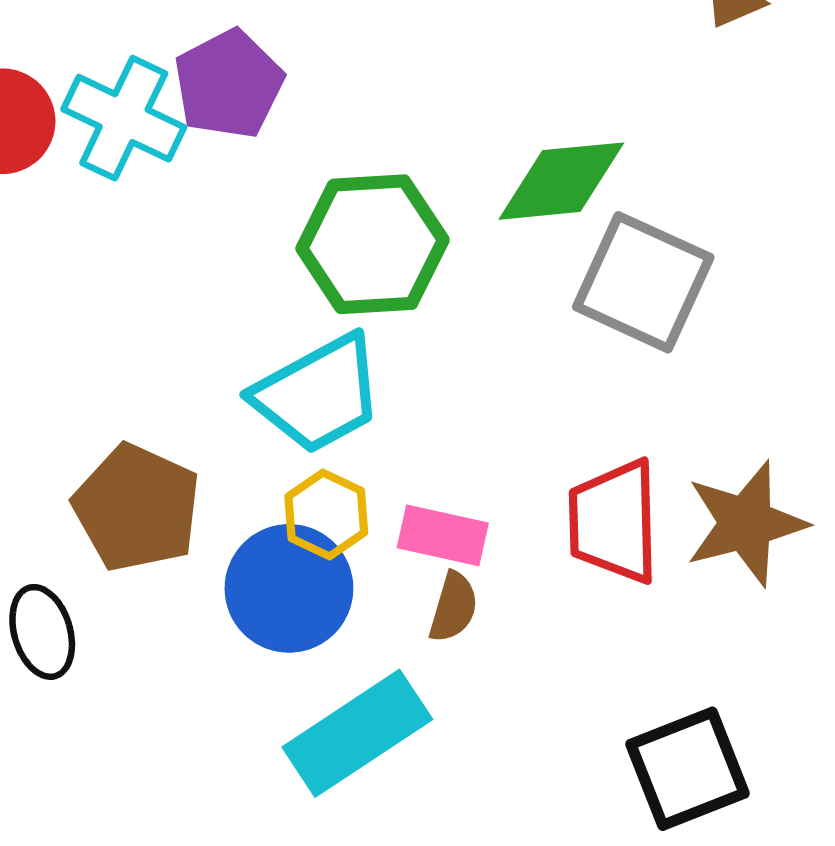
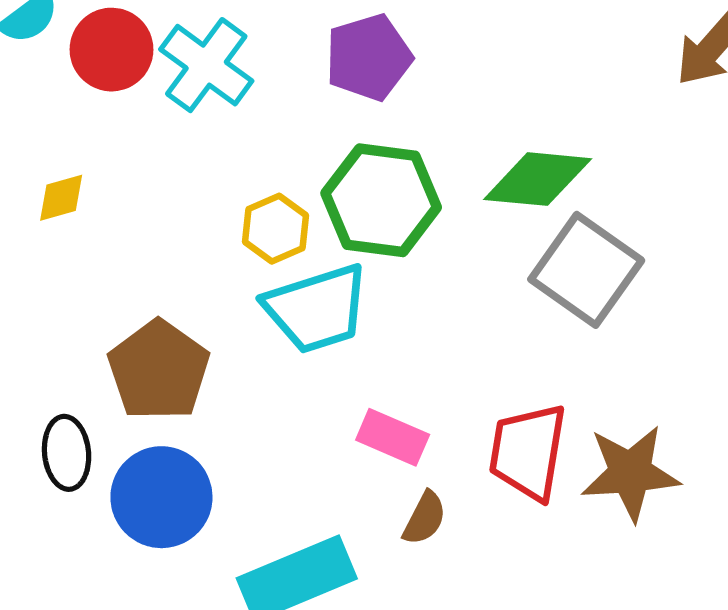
purple pentagon: (229, 84) -> (369, 57), moved
yellow hexagon: (326, 514) -> (275, 229), moved
blue circle: (289, 588) -> (161, 497), moved
brown semicircle: (453, 607) -> (425, 518), moved

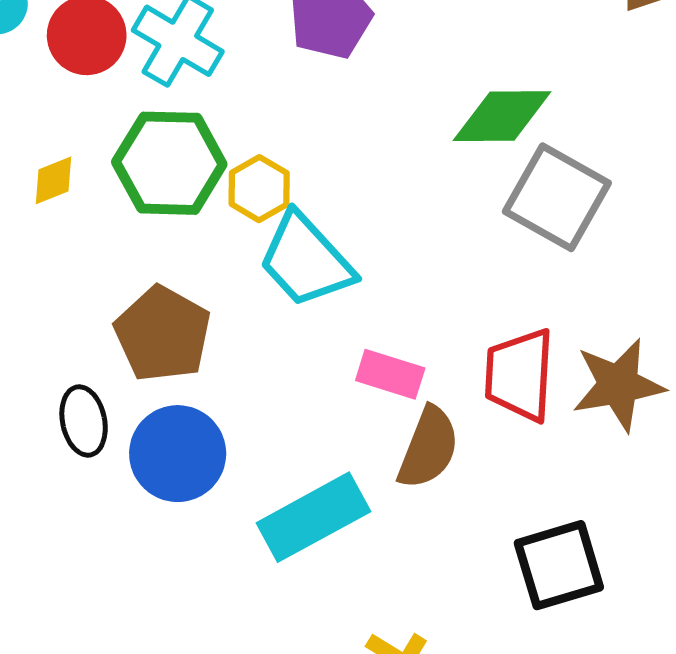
green hexagon: (381, 200) -> (169, 163), moved
cyan trapezoid: (317, 309) -> (306, 260), turned 71
brown semicircle: (425, 518) -> (428, 448), size x1.6

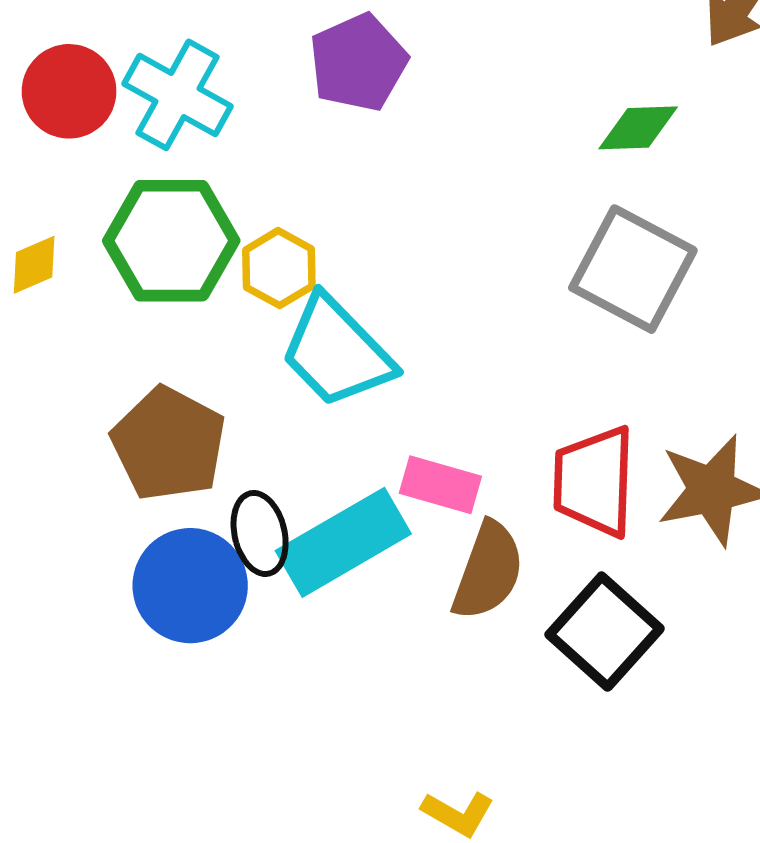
green diamond: (502, 116) -> (638, 128), moved, size x0.7
black ellipse: (84, 421) -> (260, 533), moved
cyan rectangle: (313, 517) -> (343, 542), moved
black square: (559, 565) -> (605, 632), moved, turned -30

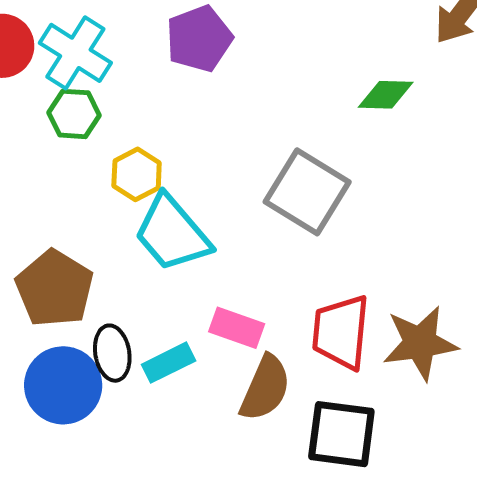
green hexagon: (171, 241) -> (74, 114), moved, size x0.6
gray square: (633, 269) -> (307, 192), moved
cyan rectangle: (343, 542) -> (169, 363), size x0.6
black square: (605, 632) -> (341, 434), turned -38

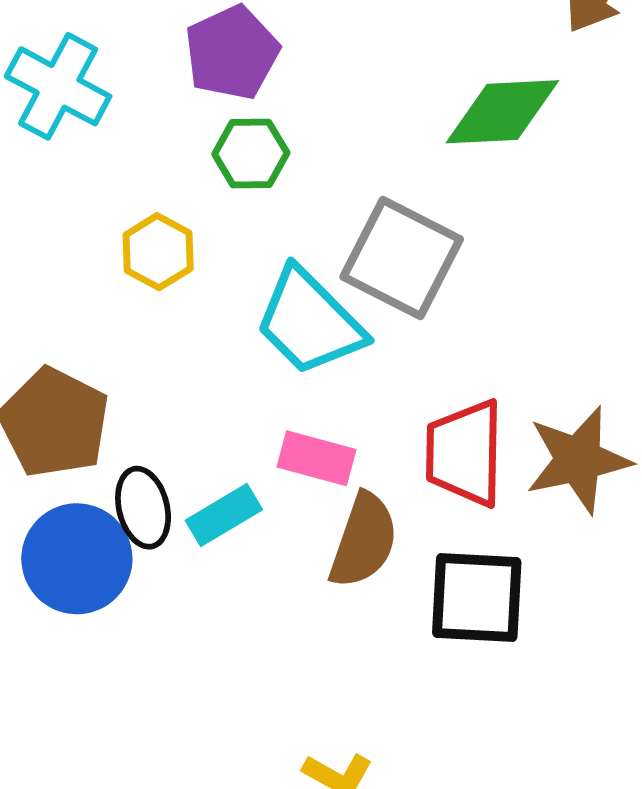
green diamond: (386, 95) -> (502, 112), size x1.5
green hexagon: (74, 114) -> (251, 154), moved
cyan trapezoid: (172, 233) -> (310, 322), moved

